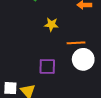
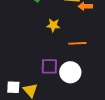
white circle: (83, 59) -> (70, 72), moved

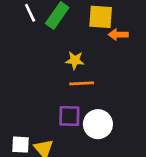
orange line: (77, 43) -> (82, 83), moved

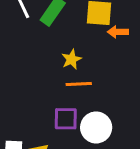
yellow star: (75, 60) -> (71, 59), turned -30

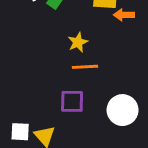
white circle: (96, 127) -> (123, 110), moved

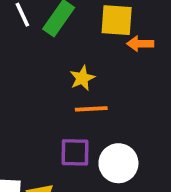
white circle: (123, 110) -> (118, 163), moved

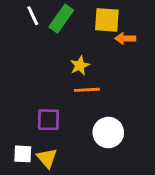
purple square: (75, 152) -> (48, 120), moved

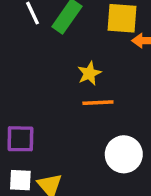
purple square: (48, 120) -> (20, 139), moved

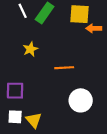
yellow star: (89, 73) -> (30, 49), moved

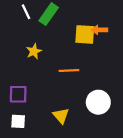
yellow square: (80, 14) -> (85, 34), moved
white circle: (81, 100) -> (98, 102), moved
yellow triangle: (34, 120) -> (61, 116), moved

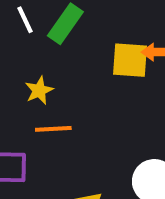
orange line: (69, 71) -> (53, 129), moved

